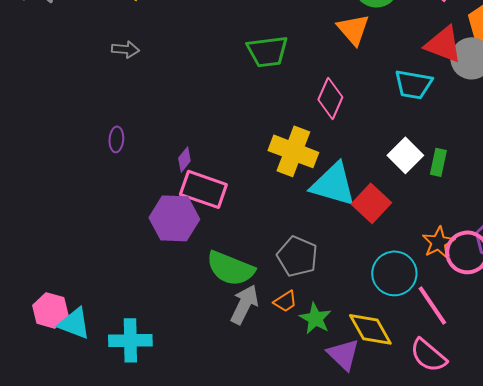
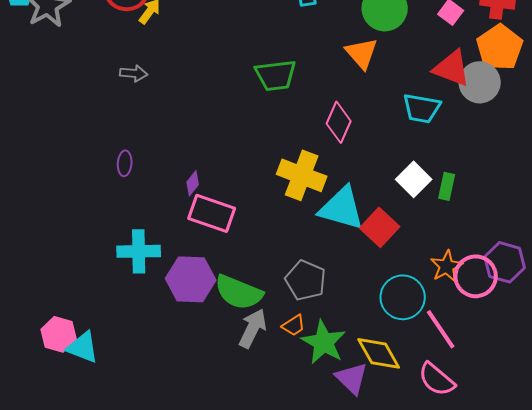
purple hexagon: (174, 218) -> (191, 279), moved
green star: (315, 318) -> (324, 342), size x1.4
cyan cross: (130, 340) -> (139, 251), moved

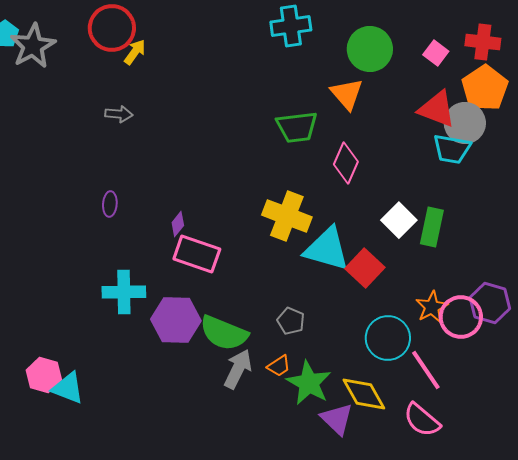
green trapezoid: (276, 75) -> (297, 127), moved
cyan trapezoid: (422, 108) -> (452, 149), moved
pink diamond: (339, 122) -> (346, 163), moved
green rectangle: (447, 186) -> (432, 227), size x1.4
gray pentagon: (306, 280) -> (291, 321), size x0.7

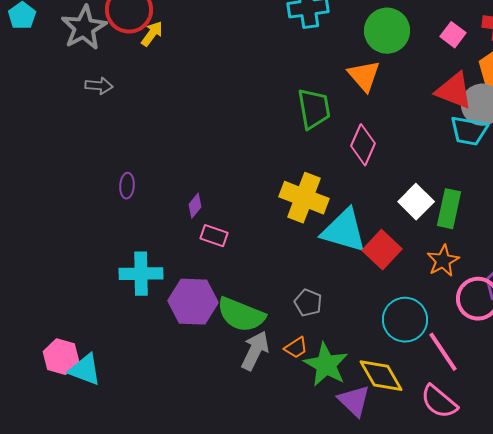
gray star: (33, 46) -> (84, 28), moved
gray arrow: (119, 114) -> (99, 86), moved
green trapezoid: (297, 127) -> (314, 109), turned -93
pink rectangle: (197, 254) -> (214, 236), size x0.6
orange star: (432, 307) -> (443, 261), moved

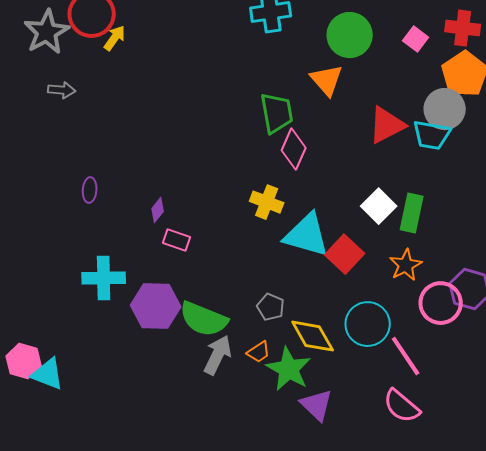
red triangle: (454, 91) -> (387, 125), moved, turned -48
pink diamond: (363, 145) -> (294, 149), moved
yellow cross: (304, 198) -> (267, 202), size x0.7
yellow diamond: (381, 376) -> (313, 336), moved

